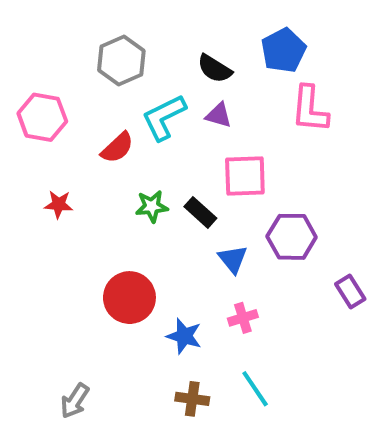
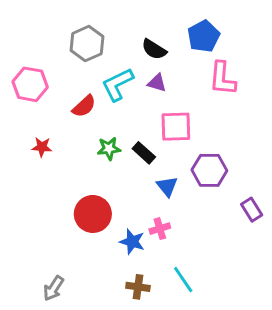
pink cross: (243, 318) -> (160, 229), moved

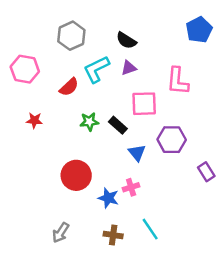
blue pentagon: (204, 36) -> (199, 30), moved
pink L-shape: (222, 79) -> (178, 81), moved
purple triangle: (157, 83) -> (129, 68), turned -35
gray arrow: (54, 288) -> (61, 233), moved

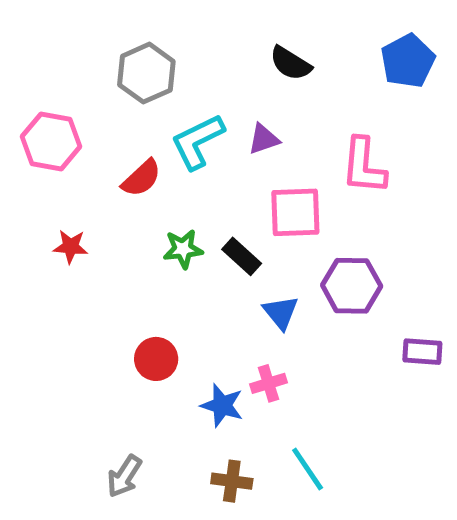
black semicircle: (126, 40) -> (290, 63), moved
purple rectangle: (206, 172) -> (422, 352), turned -54
red circle: (76, 175) -> (156, 359), size x0.7

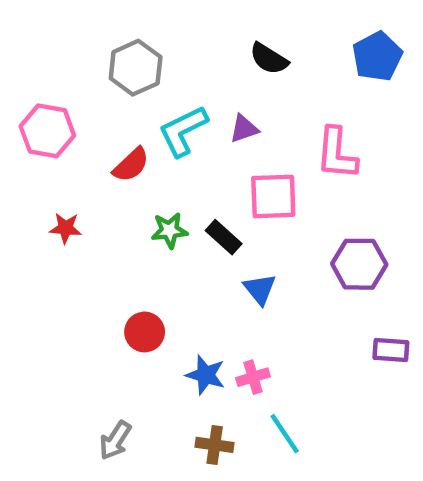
purple hexagon: (352, 286) -> (359, 264), moved
purple rectangle: (422, 352) -> (391, 350), moved
pink cross: (268, 383) -> (253, 377), moved

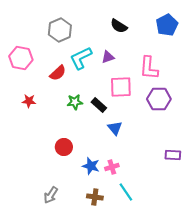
purple hexagon: (359, 264) -> (159, 99), moved

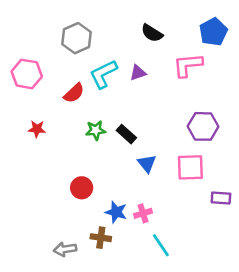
pink L-shape: (149, 68) -> (188, 65), moved, turned 80
pink square: (121, 87) -> (190, 167), moved
gray arrow: (51, 195) -> (65, 249), turned 48
brown cross: (95, 197) -> (101, 238), moved

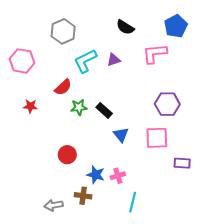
red semicircle: (74, 93) -> (63, 87), moved
cyan line: (161, 245) -> (133, 202), turned 48

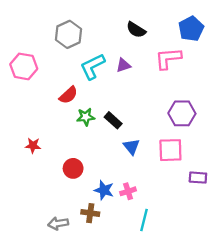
red star: (30, 106) -> (33, 145), moved

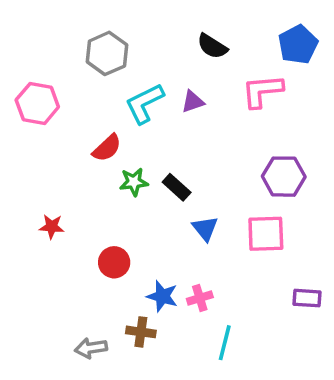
purple rectangle: (198, 178) -> (307, 298), moved

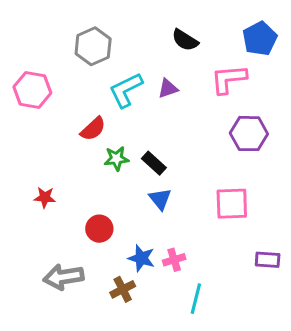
purple hexagon: (284, 177) -> (249, 134), moved
blue triangle: (205, 228) -> (160, 199), moved
brown cross: (141, 332) -> (123, 289), turned -35
gray arrow: (91, 348) -> (64, 277), moved, size x1.4

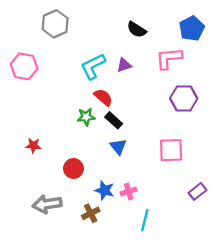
gray hexagon: (93, 46) -> (55, 24), moved
red semicircle: (93, 129) -> (103, 97), moved, turned -96
purple rectangle: (268, 260) -> (197, 191), turned -42

